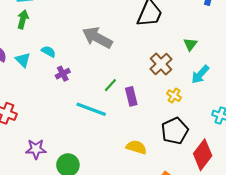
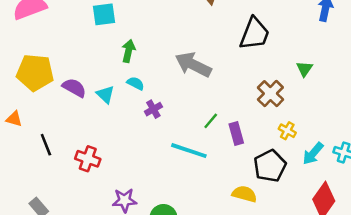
green arrow: (23, 19) -> (128, 51), moved
cyan arrow: (200, 74) -> (313, 153), moved
black pentagon: (175, 131) -> (270, 166), moved

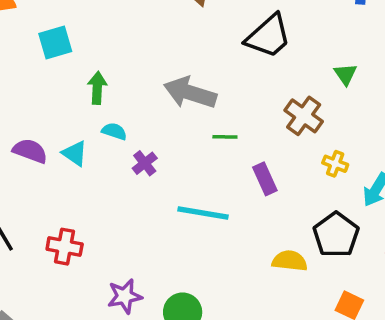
black trapezoid: (255, 34) -> (268, 36), turned 36
green line: (211, 121) -> (225, 137), moved, turned 60
black pentagon: (270, 166) -> (336, 235), moved

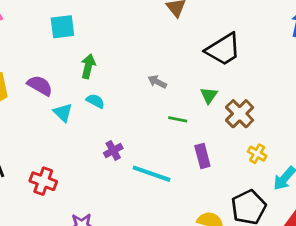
green triangle: (346, 74) -> (209, 95), moved
gray arrow: (190, 93) -> (157, 82), size x0.5
purple semicircle: (30, 151) -> (40, 86), moved
purple cross: (145, 163) -> (113, 151), moved

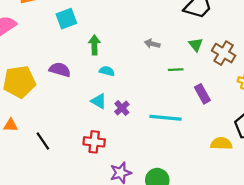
cyan triangle: (63, 113) -> (99, 101), moved
purple cross: (113, 151) -> (122, 108), moved
red cross: (43, 181) -> (94, 142), moved

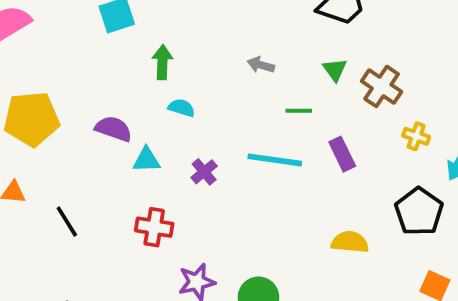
purple semicircle: (60, 70) -> (113, 129), moved
cyan triangle: (99, 101) -> (146, 160), moved, turned -35
cyan line: (166, 118) -> (275, 160), moved
yellow semicircle: (221, 144) -> (350, 242), moved

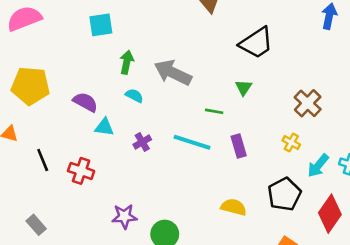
gray arrow: (261, 65) -> (173, 73), moved, size x2.0
brown cross: (382, 86) -> (308, 103), moved
red cross: (154, 227) -> (81, 171), moved

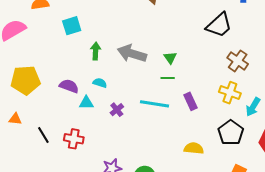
black trapezoid: (256, 43) -> (219, 25), moved
green triangle: (243, 88) -> (170, 58), moved
cyan semicircle: (134, 96) -> (100, 83), moved
yellow cross: (291, 142) -> (230, 93), size x1.5

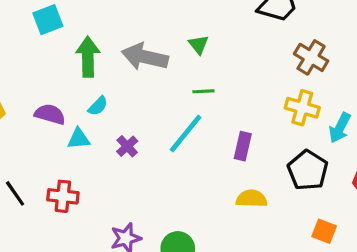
green arrow: (96, 51) -> (88, 57), size x1.4
green triangle: (170, 58) -> (199, 45), moved
cyan semicircle: (100, 83) -> (98, 106), turned 120
purple rectangle: (190, 101) -> (243, 146), moved, turned 42
cyan line: (155, 104) -> (186, 133), turned -56

